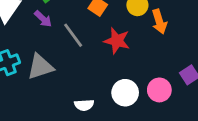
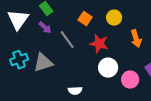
orange arrow: (159, 22) -> (136, 39), moved
white circle: (125, 93) -> (108, 68), moved

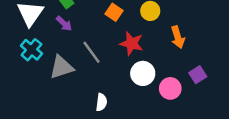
gray line: (67, 40) -> (91, 52), moved
cyan cross: (19, 60) -> (31, 50), moved, turned -30
white semicircle: (75, 91) -> (101, 102), turned -80

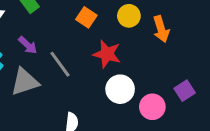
purple arrow: (64, 23) -> (28, 45), moved
orange arrow: (178, 37) -> (161, 29), moved

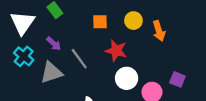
orange square: (86, 17) -> (100, 22), turned -35
purple square: (185, 91) -> (177, 79), turned -35

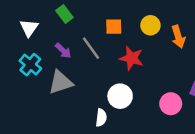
white triangle: (23, 23) -> (29, 28), size x0.7
gray line: (79, 59) -> (91, 48), moved
white circle: (127, 78) -> (120, 96), moved

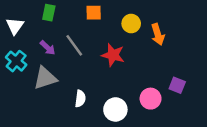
green rectangle: (64, 14) -> (49, 13), turned 49
orange square: (114, 27) -> (94, 13), moved
white circle: (120, 96) -> (115, 109), moved
white semicircle: (101, 118) -> (80, 99), moved

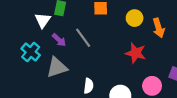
white triangle: (15, 26) -> (43, 20), moved
red star: (113, 55) -> (136, 53), moved

